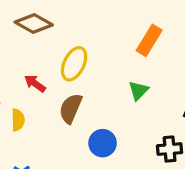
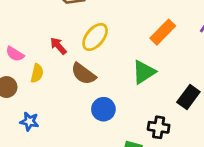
green triangle: (138, 91) -> (144, 72), size x1.4
brown semicircle: (71, 108) -> (83, 74), turned -90

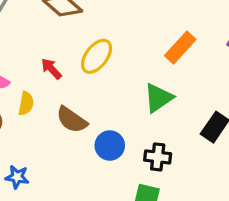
brown semicircle: (83, 74) -> (72, 120), moved
blue star: (29, 121) -> (17, 177), moved
black cross: (159, 127) -> (158, 157), moved

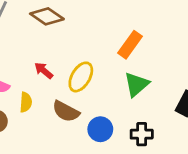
orange rectangle: (180, 48) -> (130, 45), moved
yellow ellipse: (97, 56) -> (81, 77), moved

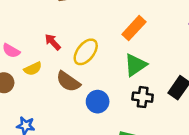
yellow semicircle: (26, 102) -> (33, 69), turned 54
black cross: (142, 134) -> (143, 97), moved

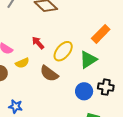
green triangle: (135, 65) -> (88, 60), moved
blue circle: (98, 102) -> (84, 91), moved

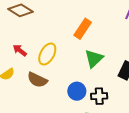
green triangle: (88, 60) -> (94, 59), moved
black cross: (106, 87) -> (99, 96), moved

